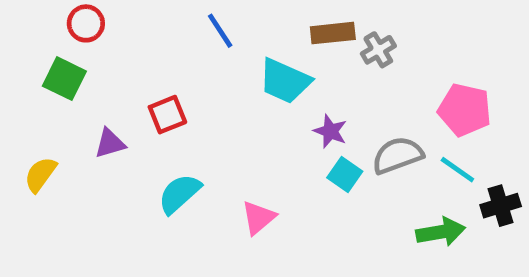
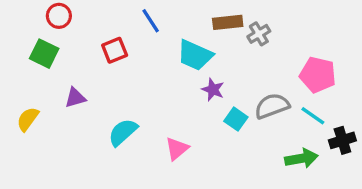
red square: (167, 115) -> (115, 50), moved
purple star: (330, 131) -> (213, 90), moved

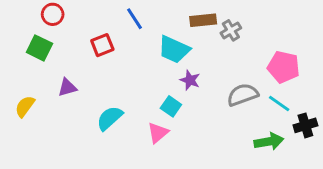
cyan square: (236, 119) -> (171, 106), moved

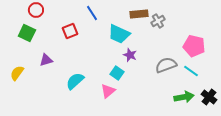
black cross: (305, 125) -> (209, 97), moved, turned -35

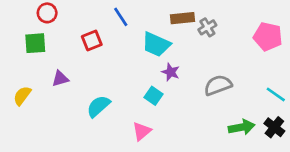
green square: (27, 33) -> (35, 43), turned -30
pink pentagon: (194, 46) -> (268, 37), moved
cyan line: (191, 71) -> (276, 94), moved
pink triangle: (108, 91) -> (142, 131), moved

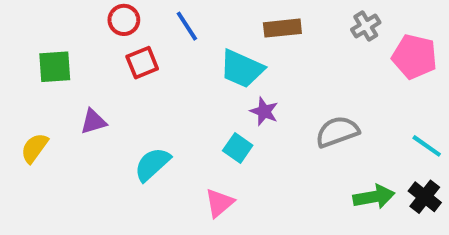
red circle: (47, 13) -> (124, 20), moved
gray cross: (207, 27) -> (366, 26), moved

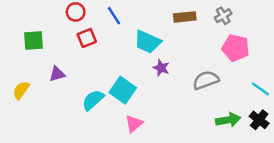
brown rectangle: (282, 28) -> (185, 17), moved
pink pentagon: (415, 57) -> (236, 48), moved
cyan square: (238, 148) -> (123, 90), moved, size x1.5

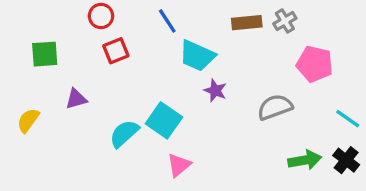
blue line: (114, 16) -> (167, 21), moved
gray cross: (223, 16) -> (285, 21), moved

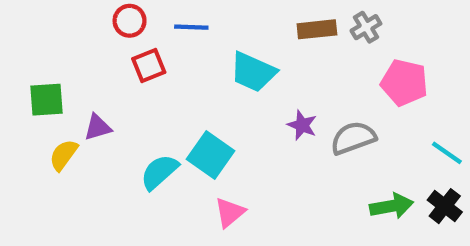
blue line: (167, 21) -> (191, 27), moved, turned -55
green square: (45, 54) -> (47, 100), moved
purple star: (215, 91) -> (302, 125), moved
yellow semicircle: (28, 120) -> (64, 155), moved

